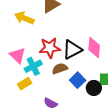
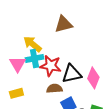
yellow arrow: (24, 18) -> (32, 44), moved
cyan cross: (33, 66) -> (34, 58), moved

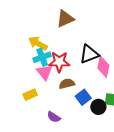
pink triangle: (18, 64) -> (45, 72), moved
black triangle: (72, 74) -> (89, 54), moved

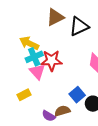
black triangle: (89, 54) -> (79, 26), moved
brown semicircle: (67, 84) -> (62, 111), moved

